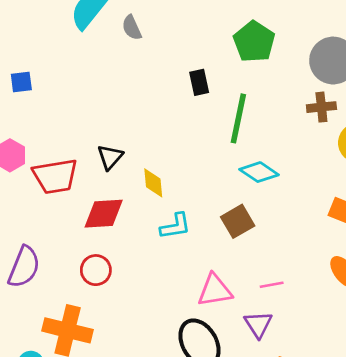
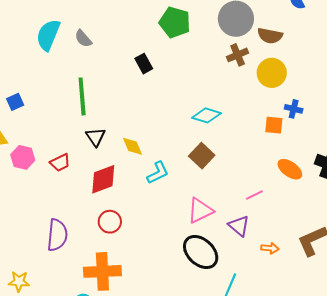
green line: (238, 118) -> (82, 96), moved
red trapezoid: (55, 176) -> (60, 163), size x0.6
pink line: (272, 285) -> (254, 195), moved

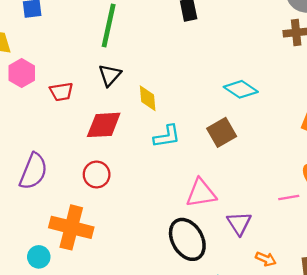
pink line: (254, 195) -> (289, 198), moved

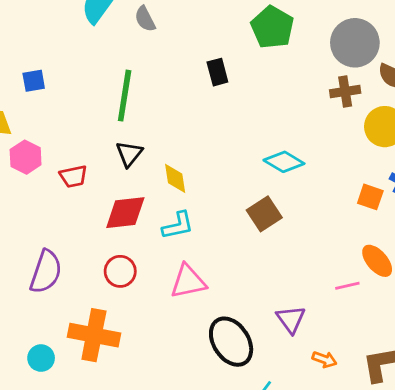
cyan L-shape: (167, 136) -> (178, 225), moved
pink triangle: (201, 193) -> (188, 281), moved
cyan circle: (39, 257) -> (41, 358), moved

